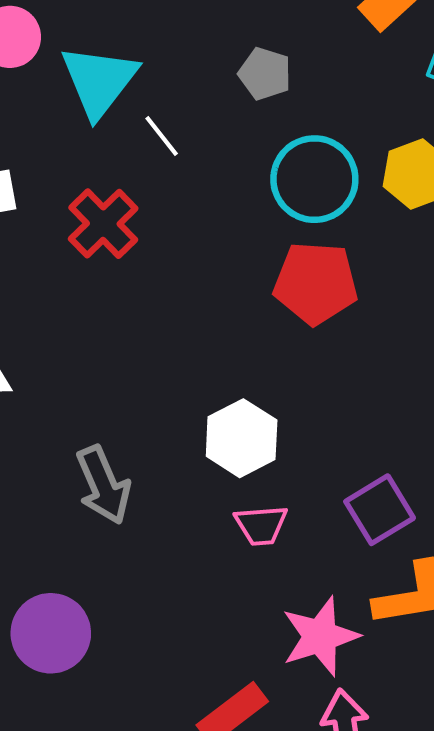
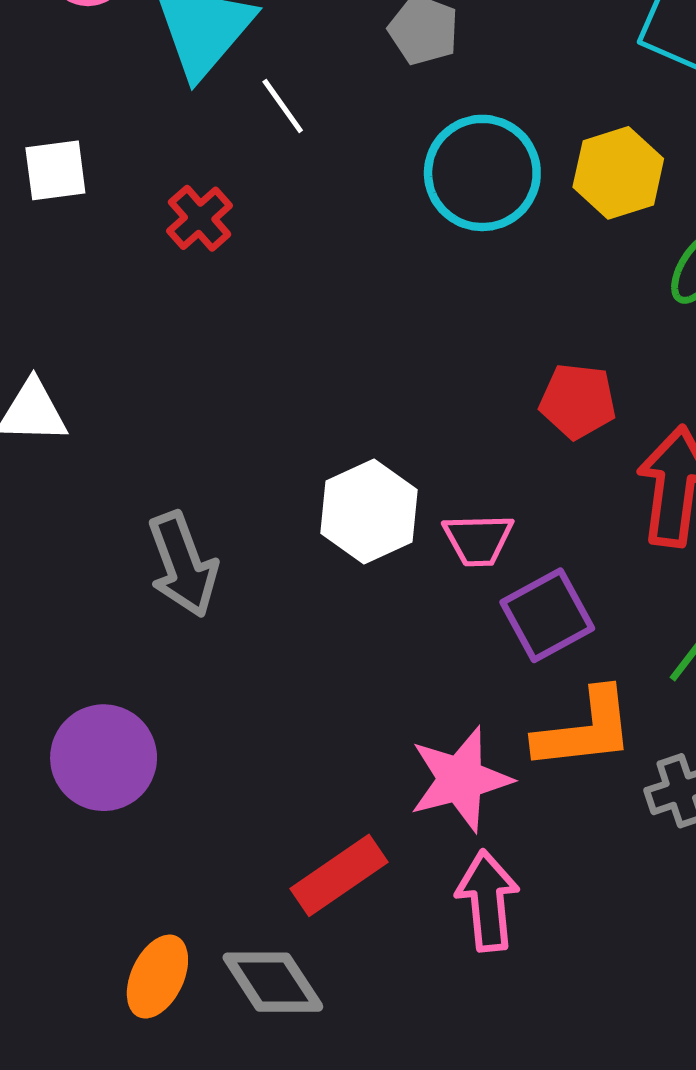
red cross: (103, 224) -> (200, 218), size x0.7
red pentagon: (316, 283) -> (578, 401), moved, size x0.7
pink trapezoid: (261, 525) -> (478, 540), moved

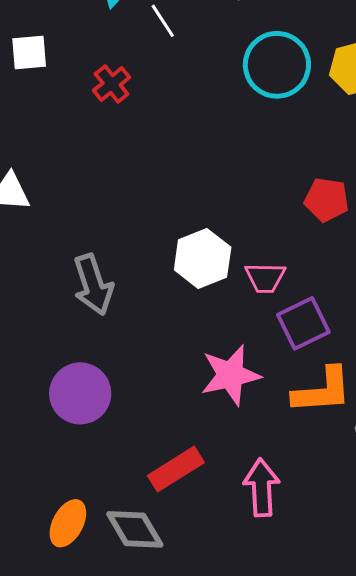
purple circle: (104, 758) -> (80, 393), moved
pink star: (460, 779) -> (231, 375), moved

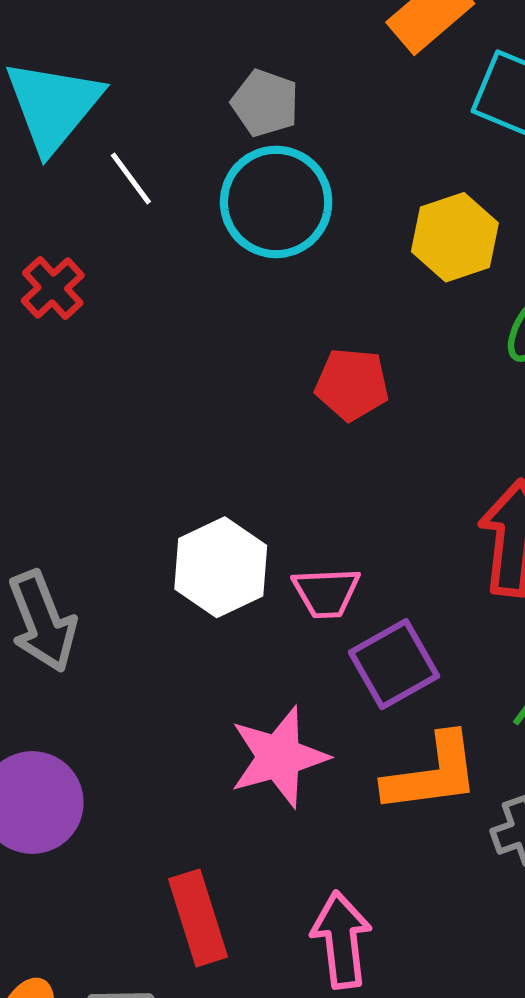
cyan circle: (277, 65) -> (276, 202), moved
red pentagon: (327, 200) -> (352, 384), moved
red rectangle: (176, 469) -> (198, 918), turned -72

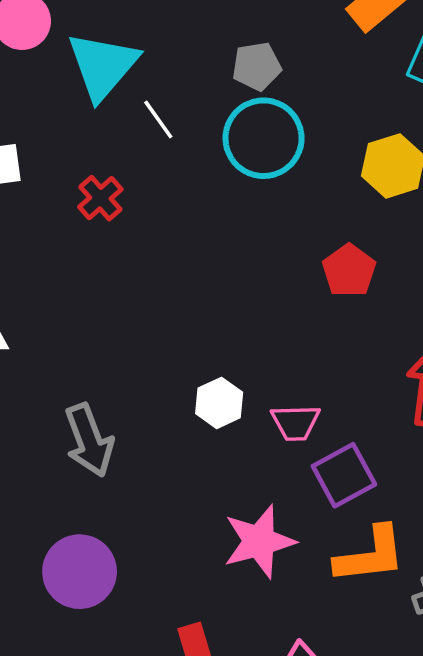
gray pentagon: (265, 103) -> (257, 66), turned -30
red pentagon: (352, 384) -> (349, 271), moved, turned 30
white hexagon: (221, 567) -> (219, 403), size x0.7

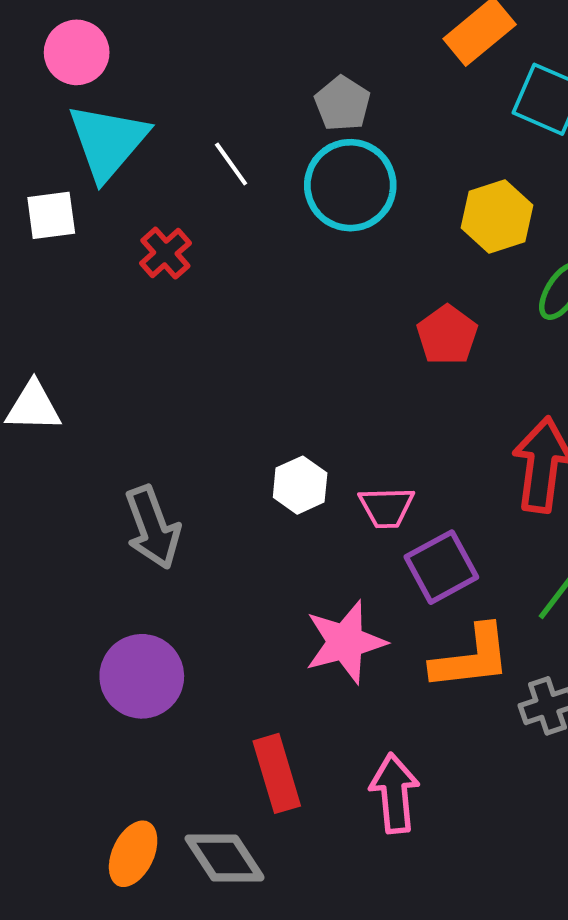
cyan triangle: (103, 66) -> (108, 141), moved
gray pentagon: (257, 66) -> (343, 104), turned -30

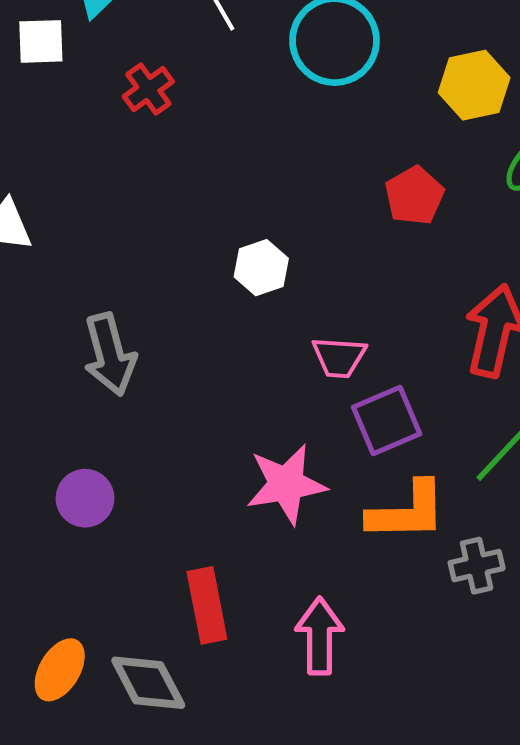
white hexagon: (300, 485) -> (261, 268), moved
purple circle: (142, 676) -> (85, 498), size x0.7

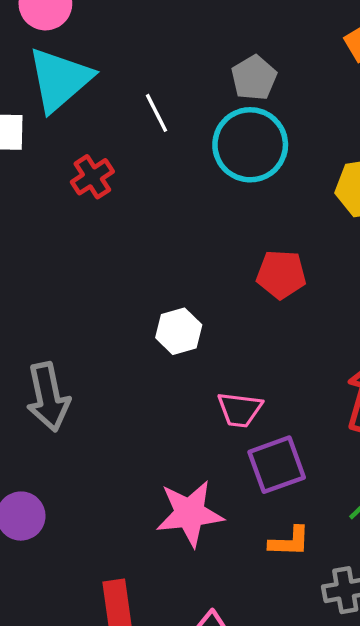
red pentagon: (414, 196) -> (281, 274), moved, turned 30
orange L-shape: (407, 511) -> (289, 542), size x0.6

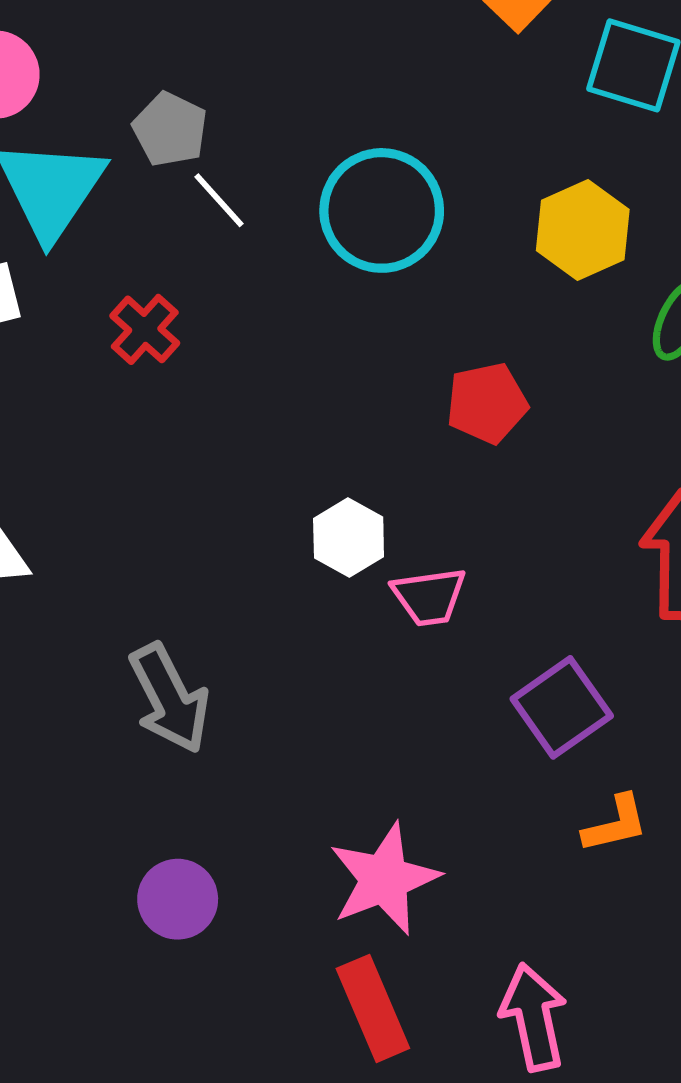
gray pentagon: (254, 78) -> (170, 129), moved
pink trapezoid: (240, 410) -> (429, 597), moved
pink star: (190, 513) -> (384, 879), moved

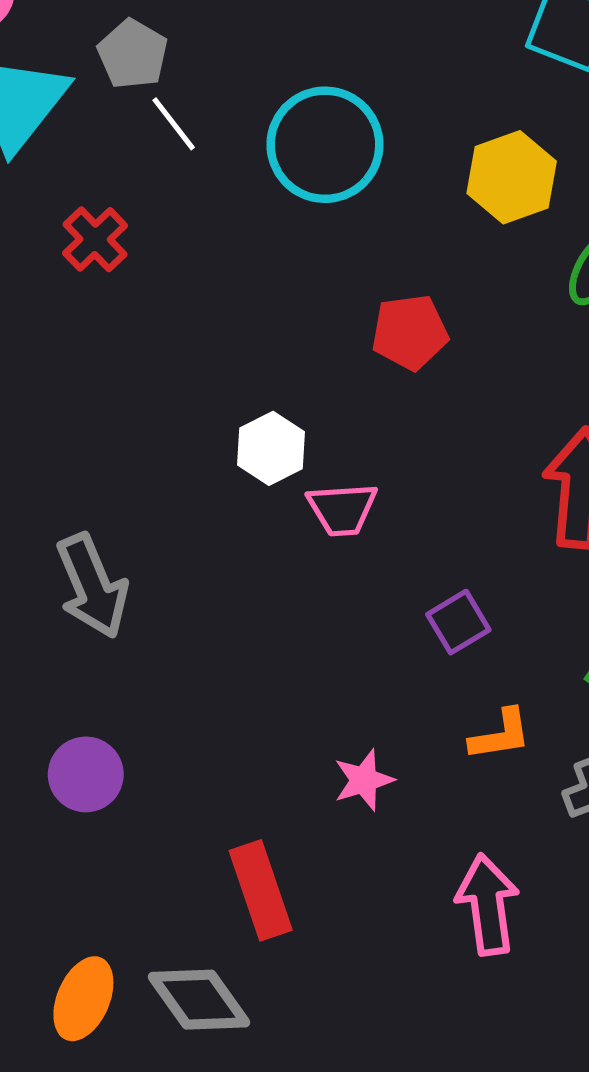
purple square: (562, 707) -> (458, 622), size x0.7
pink star: (384, 879) -> (364, 780), moved, size x0.6
pink arrow: (534, 1017) -> (487, 905), moved

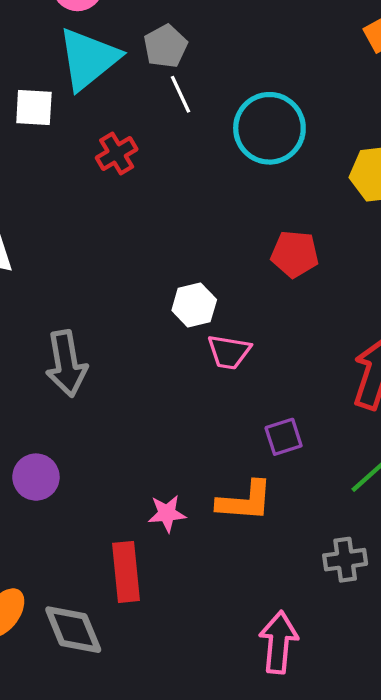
orange L-shape: (500, 735) -> (245, 501), moved, size x1.4
pink star: (364, 780) -> (167, 513), moved
pink arrow: (487, 905) -> (279, 642), moved

